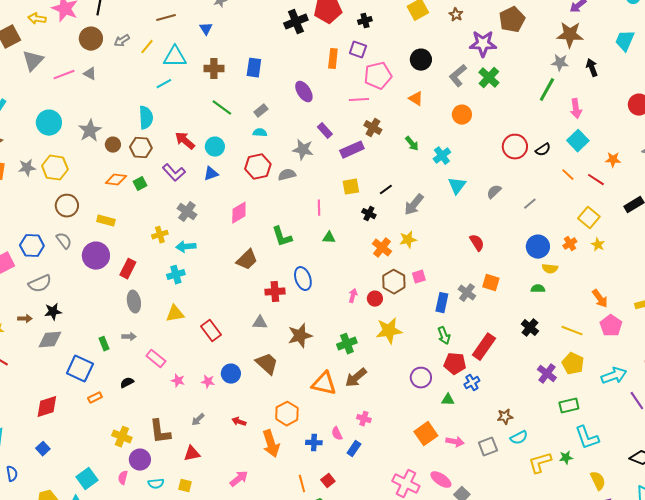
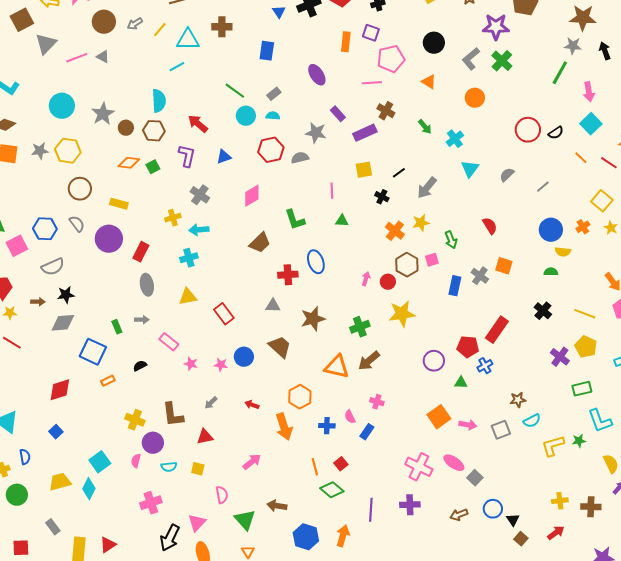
blue triangle: (206, 29) -> (279, 12), moved
brown cross: (214, 69) -> (222, 27), moved
cyan circle: (215, 147) -> (246, 116), moved
purple L-shape: (174, 173) -> (187, 156), turned -125
green arrow: (444, 336) -> (451, 240), moved

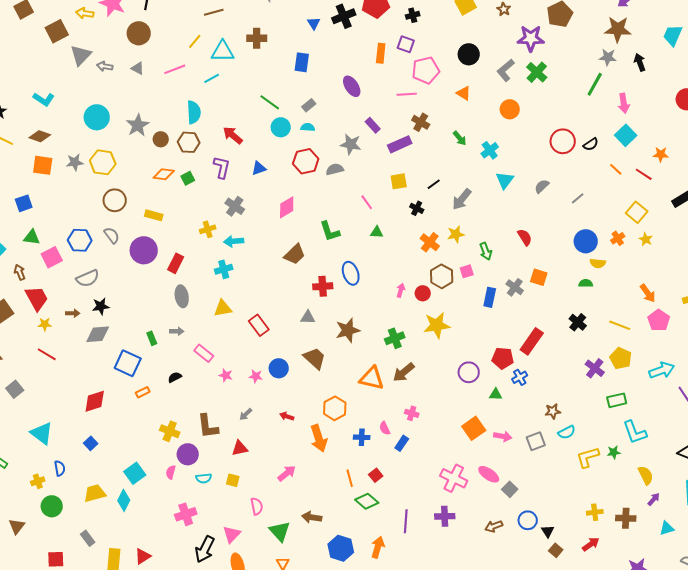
gray arrow: (135, 24) -> (105, 66), moved, turned 42
pink line: (77, 58) -> (175, 69), moved
pink line: (332, 191) -> (367, 202), turned -35

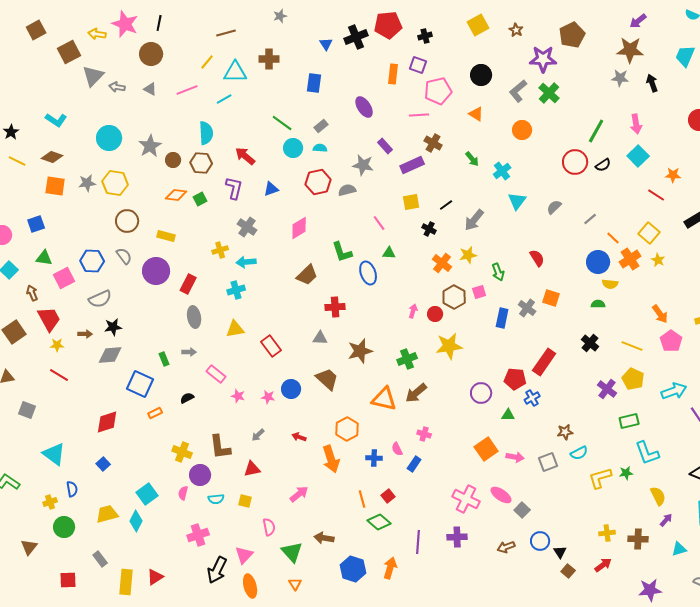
green line: (595, 84) -> (596, 131), moved
orange line: (616, 169) -> (613, 238), moved
orange cross: (618, 238) -> (630, 259), size x1.5
blue ellipse: (351, 273) -> (368, 273), moved
gray square: (15, 389) -> (27, 410), turned -30

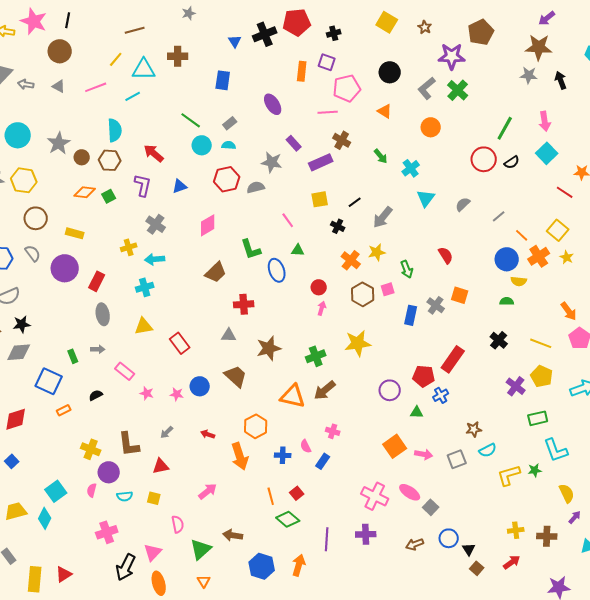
yellow square: (478, 25) -> (387, 22), turned -30
red circle: (435, 314) -> (319, 287), moved
green triangle: (292, 552) -> (201, 549), turned 30

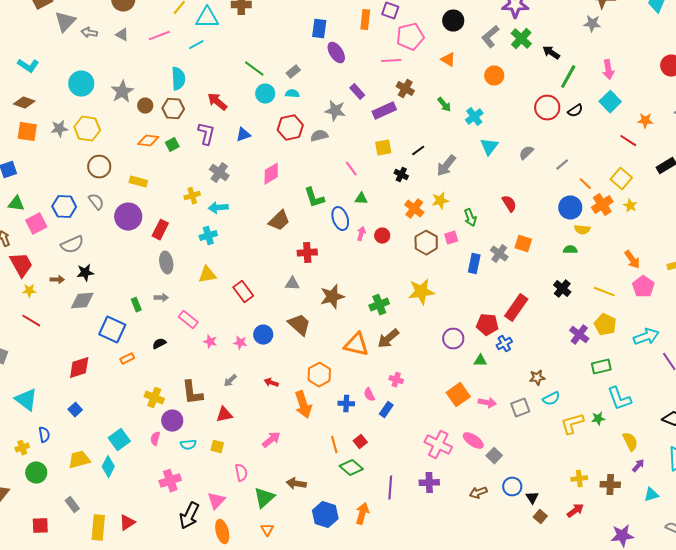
blue rectangle: (223, 80) -> (319, 29), moved
black arrow: (561, 80) -> (551, 53), moved, turned -36
pink arrow: (322, 308) -> (361, 234), moved

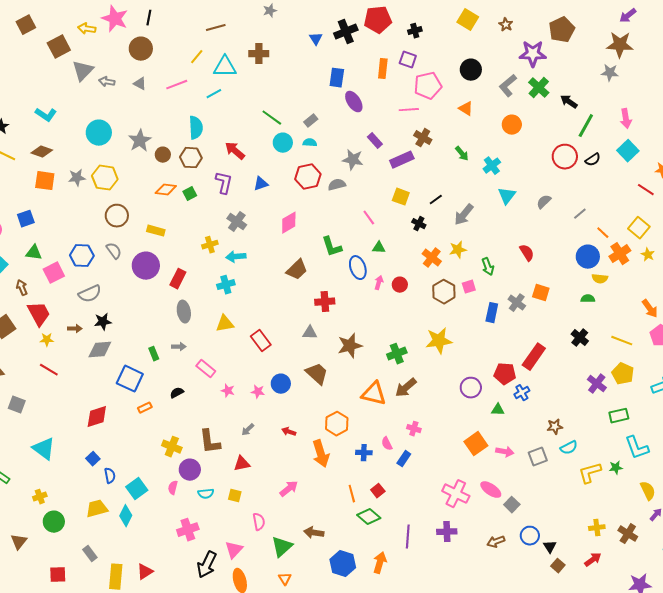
yellow square: (383, 148) -> (401, 197), turned 30
blue semicircle: (44, 435) -> (110, 476), moved
brown cross: (610, 485) -> (628, 534), turned 30

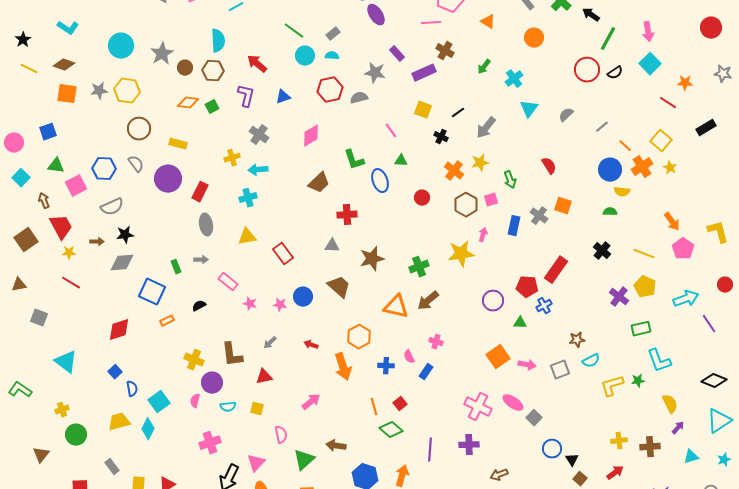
green arrow: (462, 154) -> (484, 67), turned 77
pink arrow: (379, 283) -> (483, 235), moved
brown cross: (628, 534) -> (650, 447), turned -36
brown arrow: (496, 542) -> (499, 475), moved

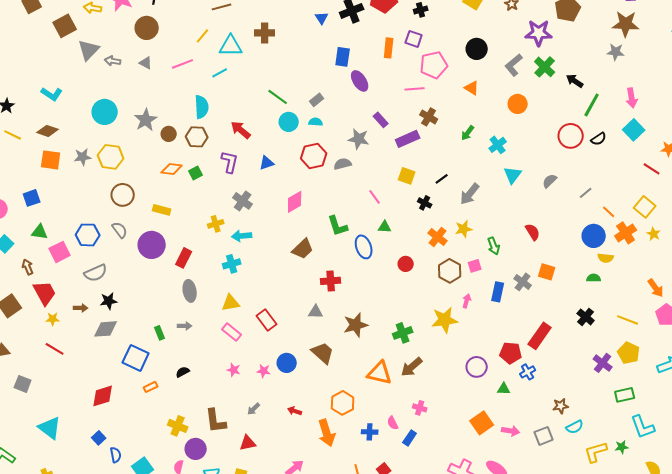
pink rectangle: (228, 282) -> (232, 332), moved

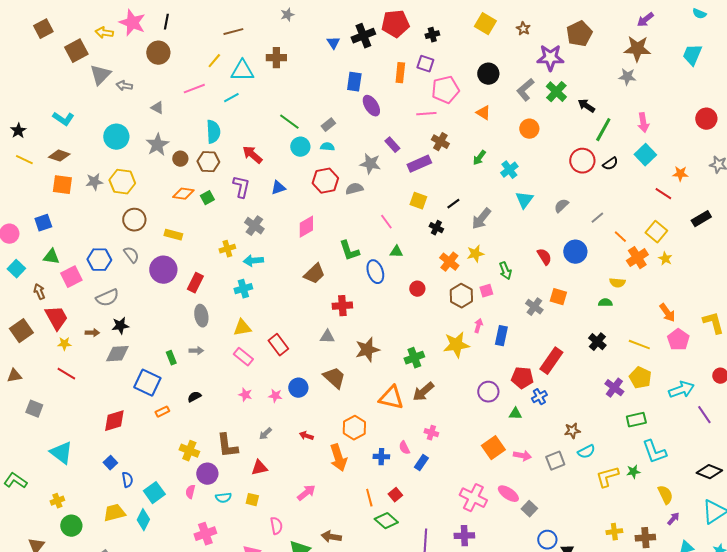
gray triangle: (146, 63) -> (157, 108), moved
blue circle: (594, 236) -> (575, 252), moved
blue rectangle: (498, 292) -> (501, 336), moved

